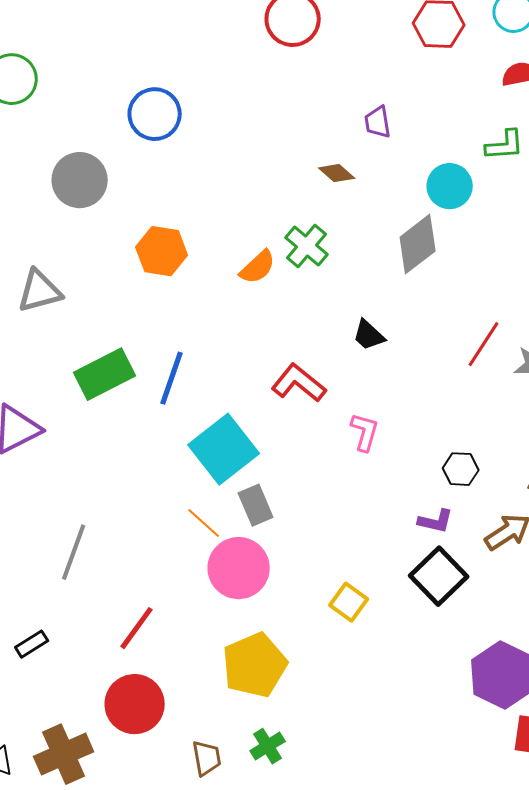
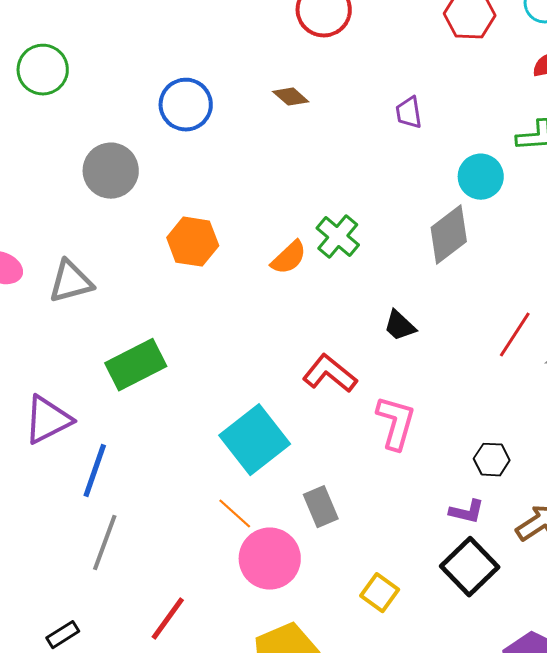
brown diamond: (337, 173) -> (291, 97), moved
blue line: (172, 378) -> (95, 471), moved
pink L-shape: (365, 432) -> (396, 423), size x1.4
gray rectangle: (256, 505) -> (321, 507), moved

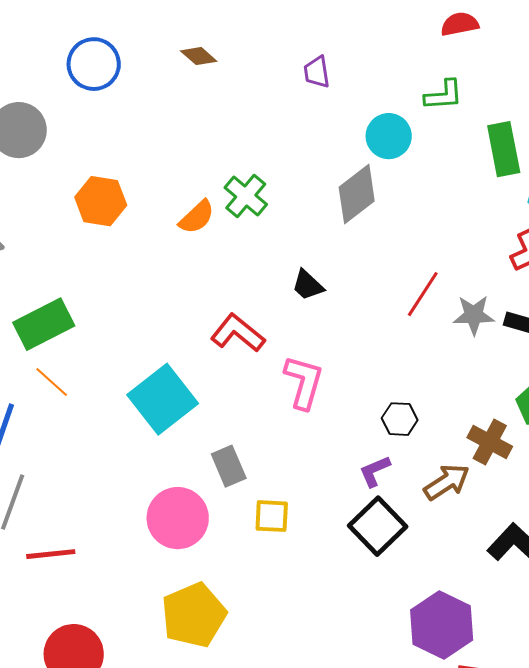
purple L-shape: (467, 512) -> (375, 471), turned 144
orange line: (235, 514) -> (52, 382), moved
yellow square: (380, 593) -> (272, 516), moved, turned -33
red line: (168, 619) -> (51, 554), moved, turned 48

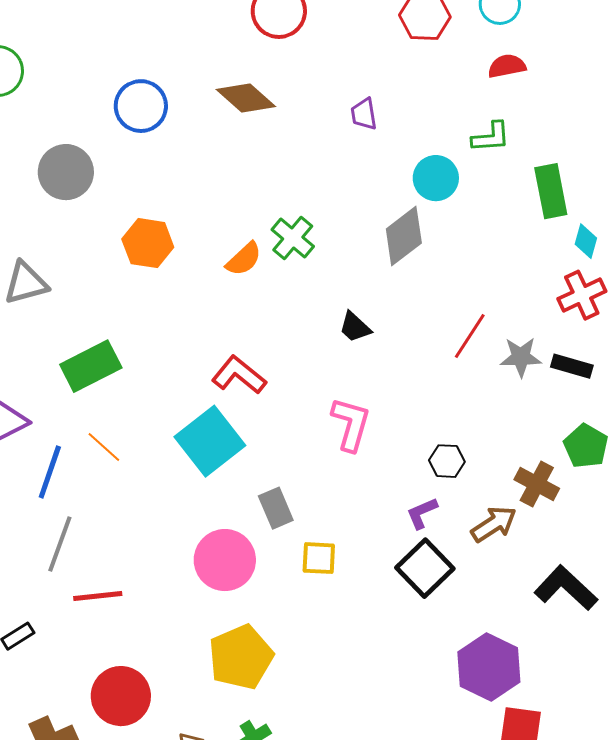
brown diamond: (199, 56) -> (246, 98), size x1.6
red L-shape: (238, 333) -> (239, 375), moved
orange line: (52, 382) -> (104, 447), moved

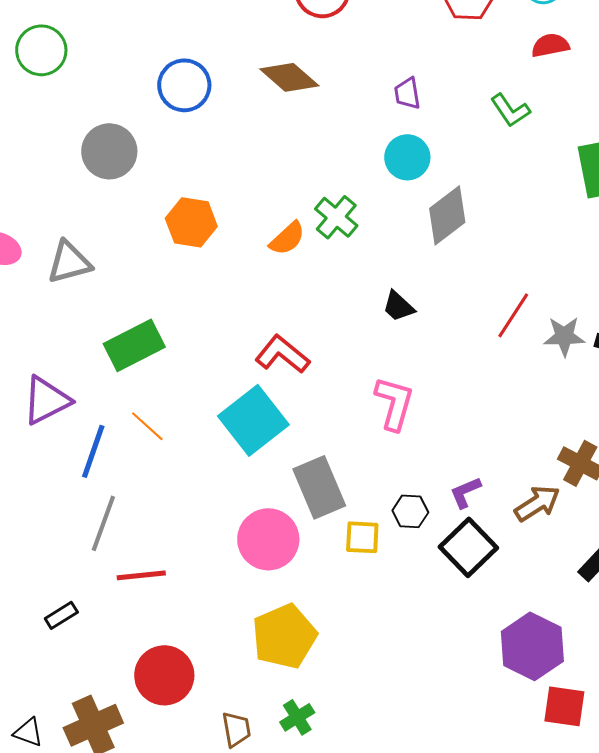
green L-shape: (491, 137) -> (510, 110), moved, turned 60
cyan circle: (436, 178) -> (407, 157), moved
black hexagon: (447, 461) -> (410, 511), moved
gray rectangle: (276, 508) -> (319, 487), size x1.5

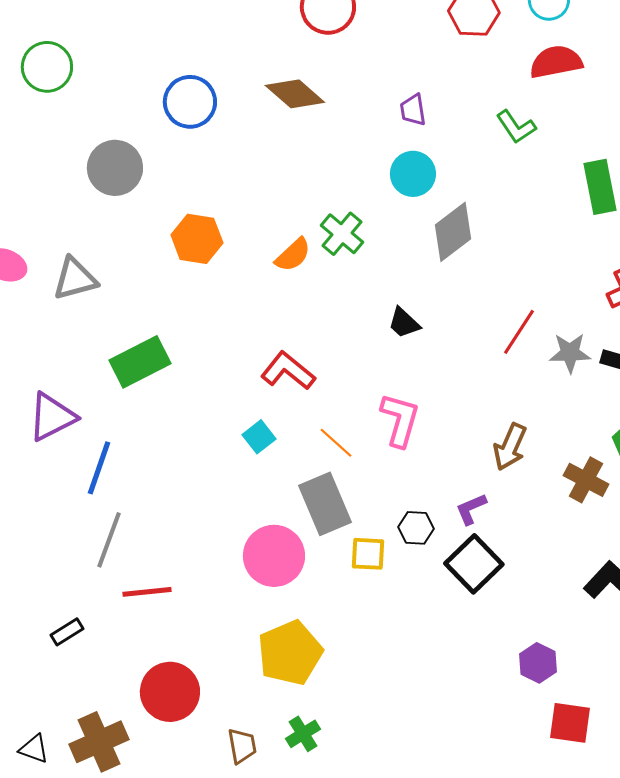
red semicircle: (550, 45) -> (556, 62), size x1.4
cyan square: (253, 420) -> (259, 437), size x0.5
orange line: (147, 426) -> (336, 443), moved
brown arrow: (537, 503) -> (510, 447), moved, turned 147
purple hexagon: (532, 646) -> (538, 663), size x0.6

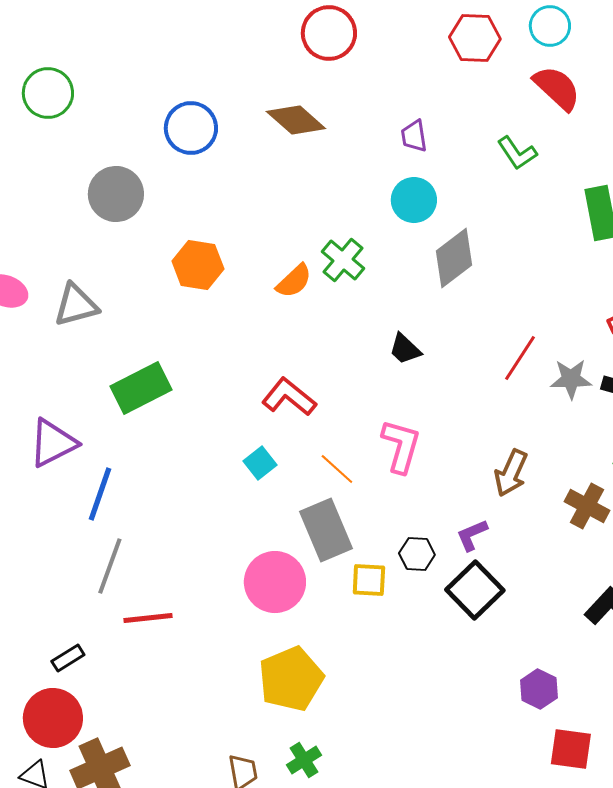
red semicircle: (556, 62) -> (557, 88), turned 54
red circle: (170, 692) -> (53, 718), moved

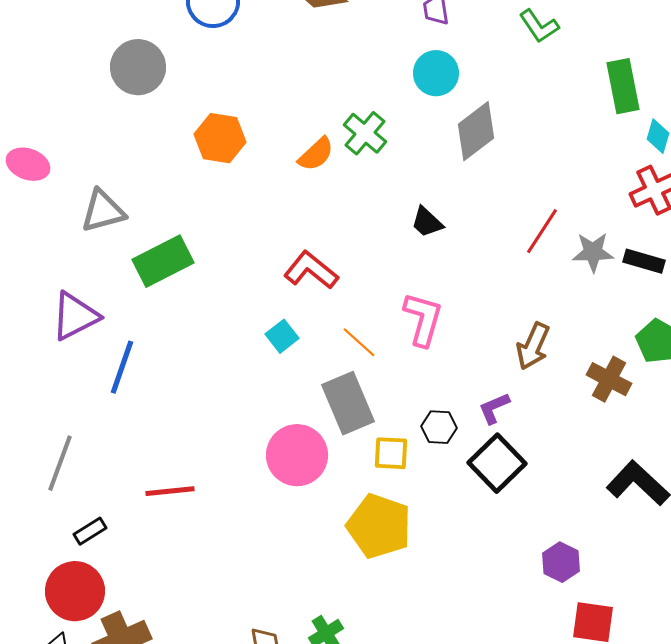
gray triangle: (76, 305) -> (103, 211), moved
gray line: (110, 566) -> (60, 463), moved
yellow pentagon: (291, 679) -> (379, 526), moved, turned -30

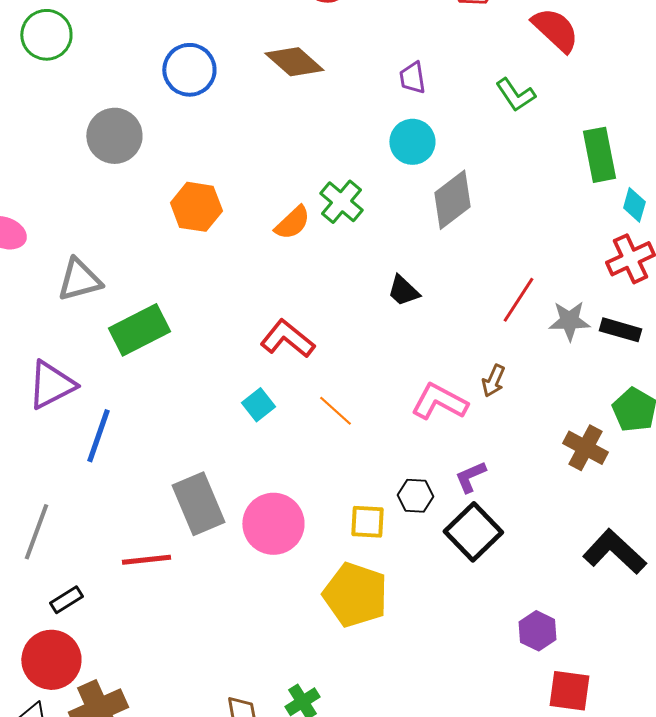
pink L-shape: (423, 319) -> (439, 402), moved, turned -78
brown arrow: (533, 346) -> (493, 381), moved, size x0.7
gray rectangle: (348, 403) -> (198, 504), moved

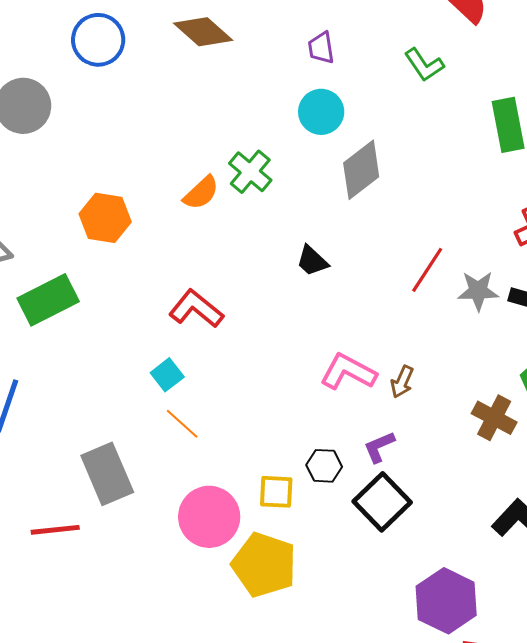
orange hexagon: (196, 207) -> (105, 218), moved
brown arrow: (493, 381) -> (402, 382), moved
orange line: (335, 411) -> (182, 424), moved
pink circle: (273, 524) -> (209, 517), moved
purple hexagon: (537, 631) -> (446, 601), size x1.6

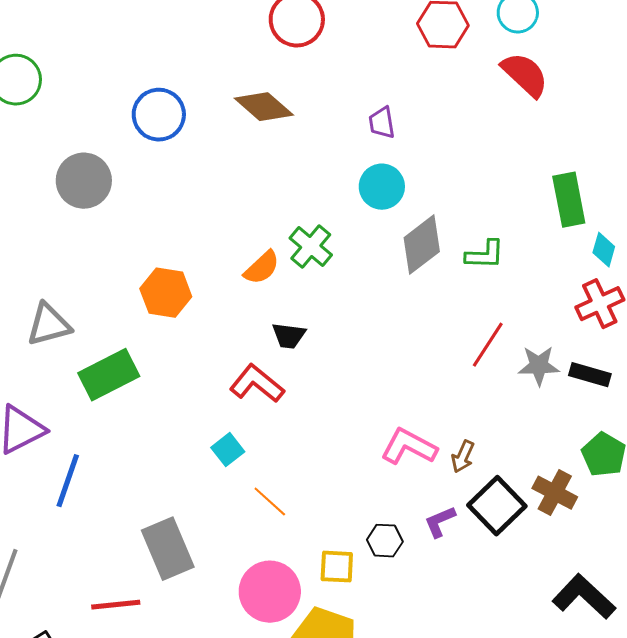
green L-shape: (424, 65) -> (485, 255), moved, turned -54
black trapezoid: (312, 261) -> (289, 336), moved, turned -36
orange line: (182, 424) -> (270, 502), moved
black square: (382, 502) -> (497, 506), moved

